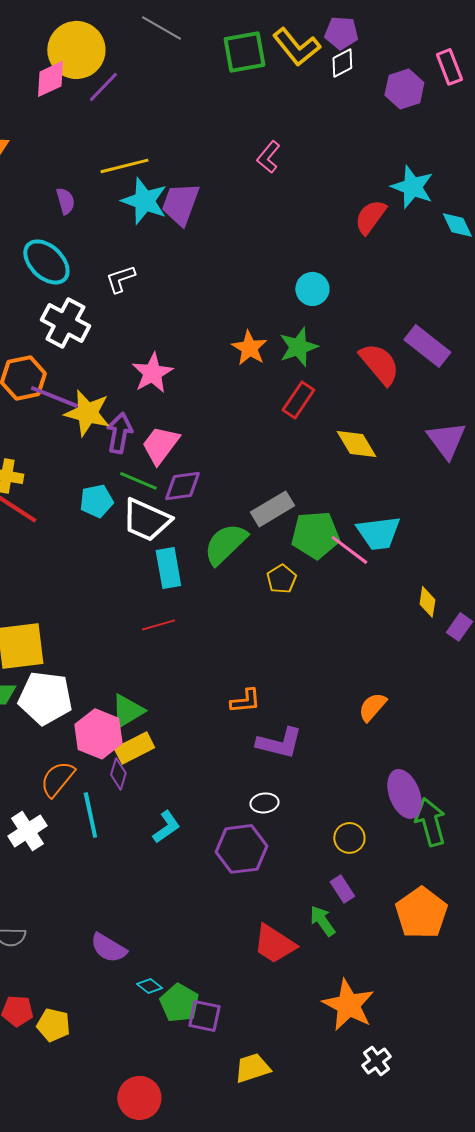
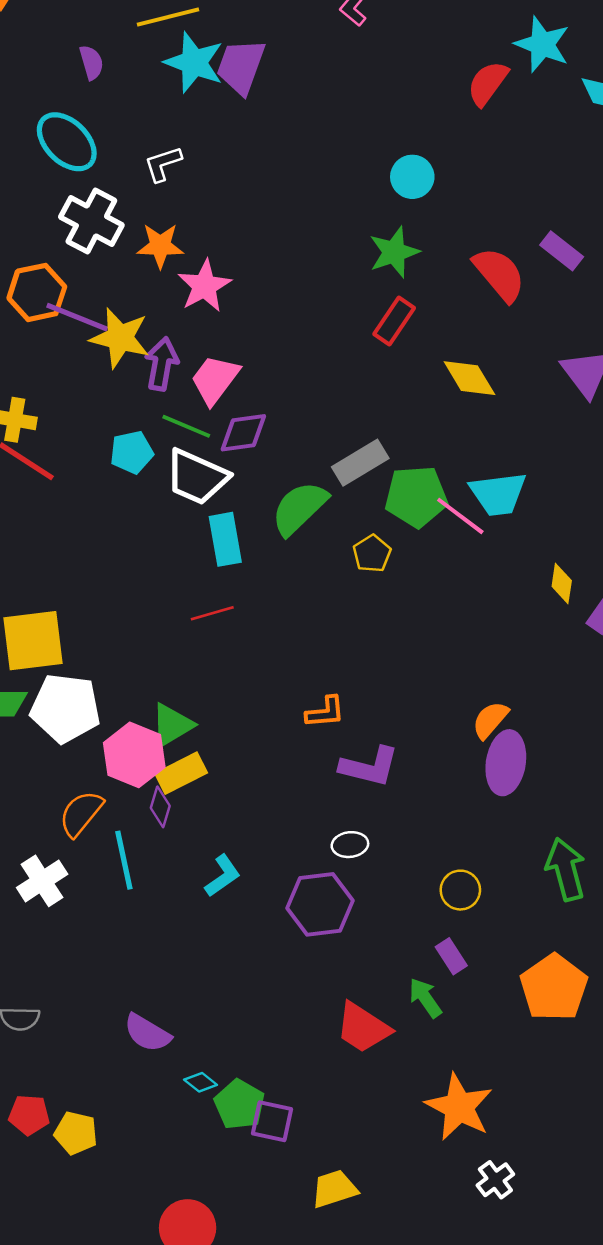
purple rectangle: (427, 346) -> (562, 251), size x0.7
orange star: (249, 348) -> (160, 246), moved, turned -30
purple ellipse: (404, 794) -> (506, 763), moved, turned 30

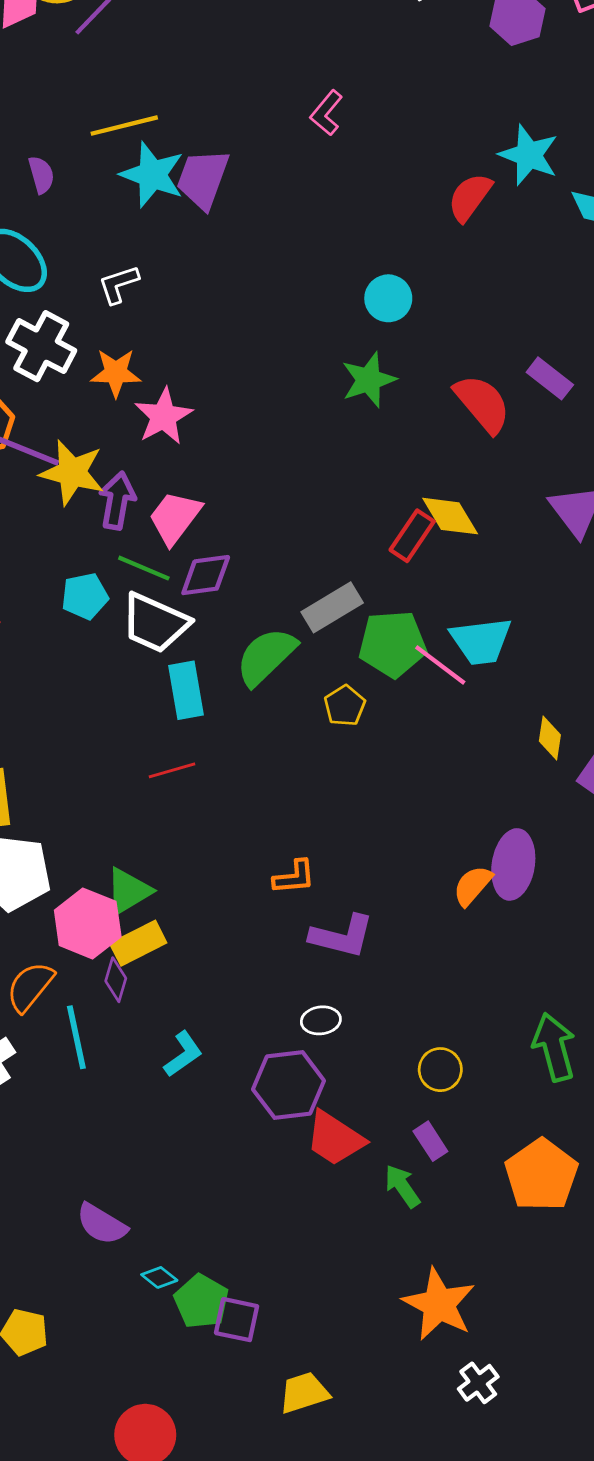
red rectangle: (394, 321) -> (412, 536), moved
purple ellipse: (506, 763) -> (513, 864), moved
red trapezoid: (363, 1028) -> (335, 1138), moved

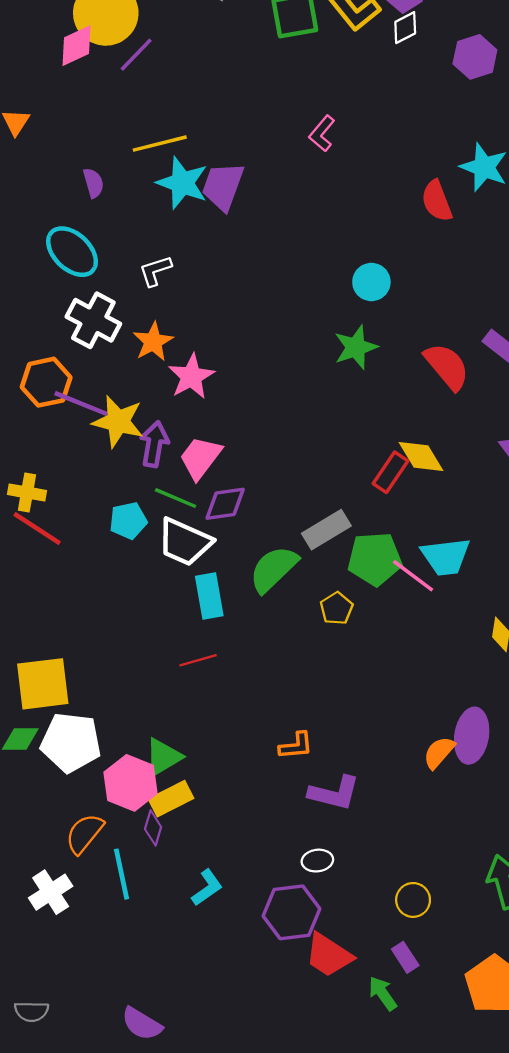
red semicircle: (470, 197) -> (437, 201), turned -57
orange star: (116, 373) -> (153, 342), turned -30

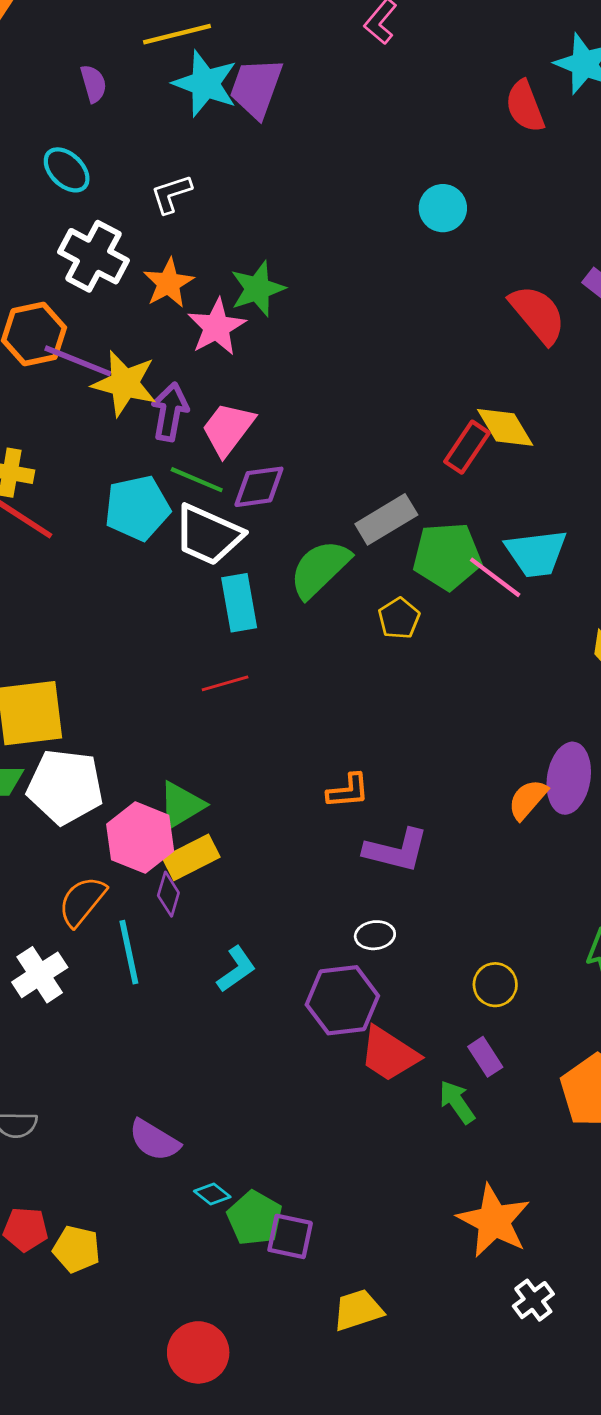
cyan ellipse: (72, 252) -> (67, 170), size x0.7
green star: (356, 347) -> (258, 289), moved
cyan pentagon: (128, 521) -> (137, 508), size x1.4

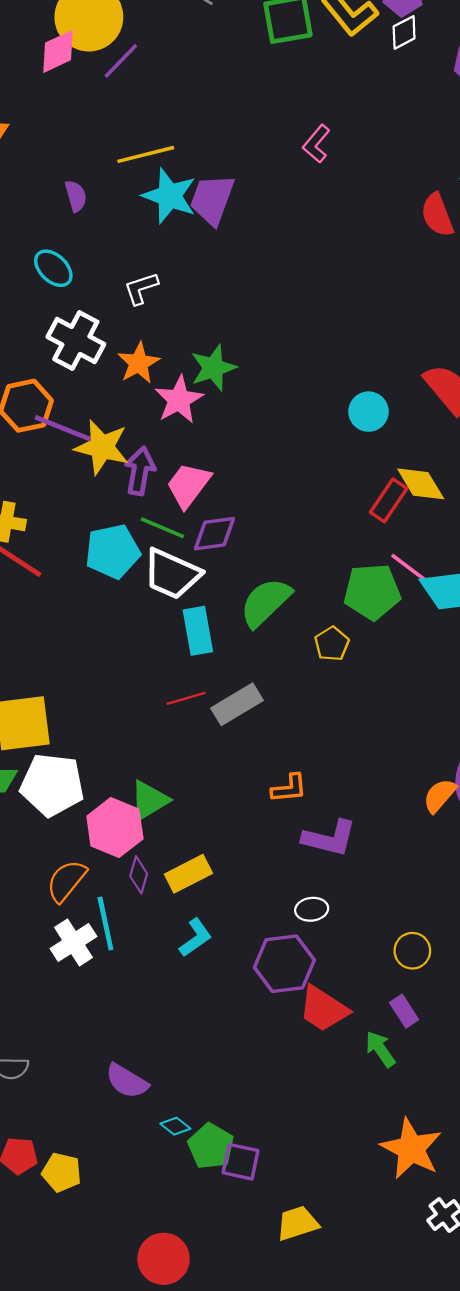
cyan circle: (443, 208) -> (369, 412), moved
gray rectangle: (386, 519) -> (237, 704), moved
pink line: (495, 577) -> (412, 570), moved
yellow rectangle: (191, 857) -> (188, 874), moved
white cross: (40, 975) -> (73, 942), moved

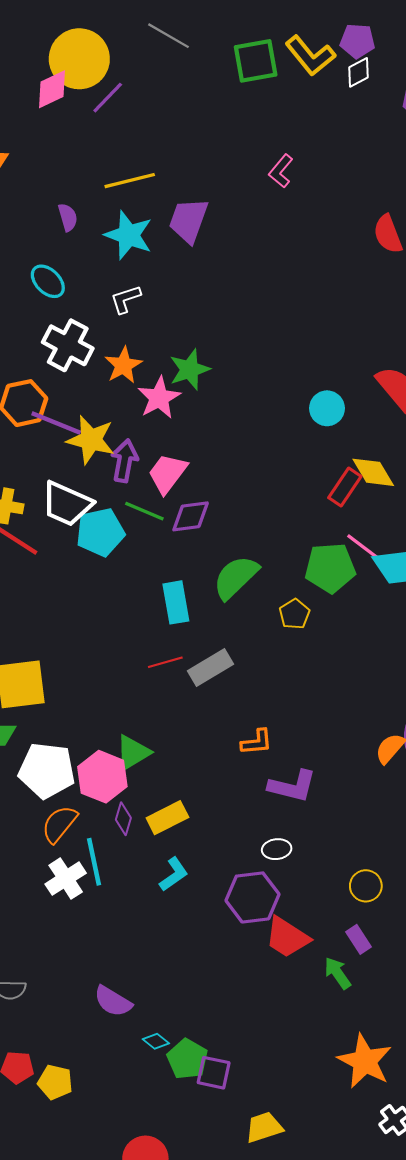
cyan star: (169, 196) -> (129, 235), moved
white trapezoid: (172, 574) -> (67, 504), moved
white pentagon: (52, 785) -> (47, 770), moved

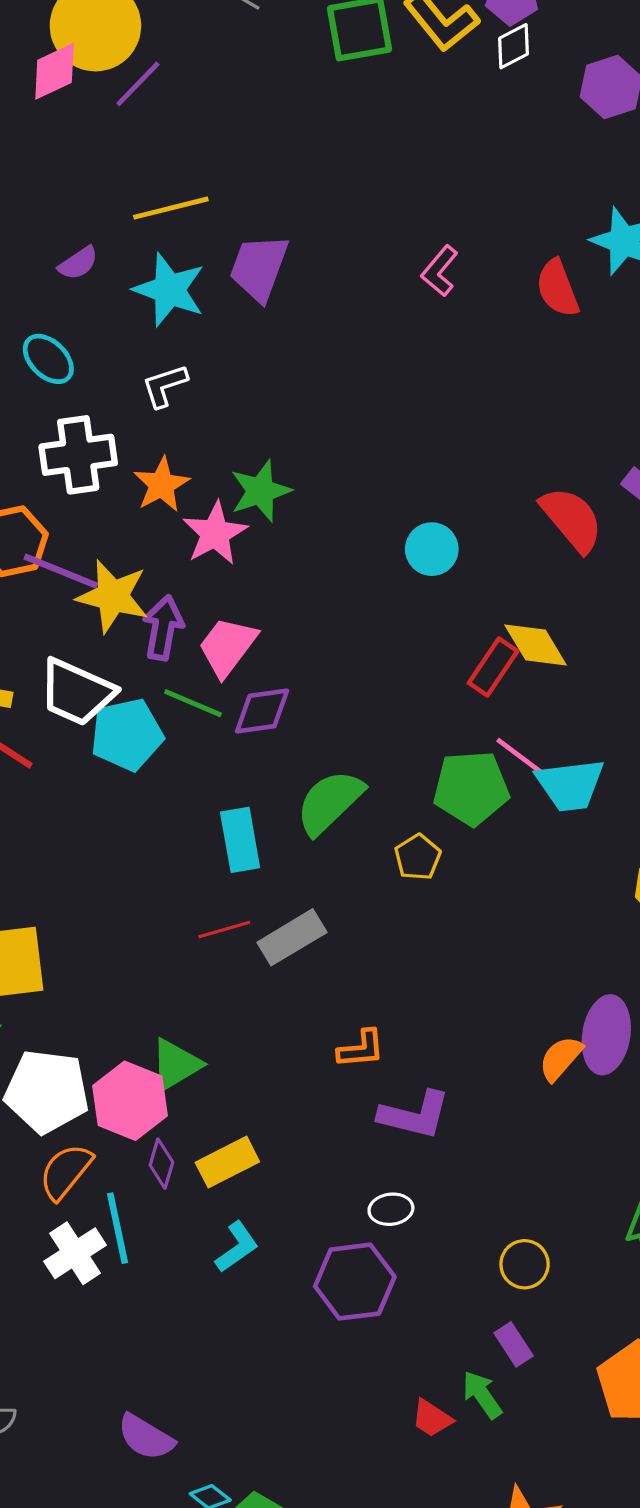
pink L-shape: (281, 171) -> (440, 271), moved
purple semicircle: (68, 217) -> (78, 263), turned 72
white cross: (68, 345) -> (78, 455), turned -36
cyan circle: (327, 408) -> (432, 549), moved
red trapezoid: (287, 937) -> (432, 1418), moved, size x0.6

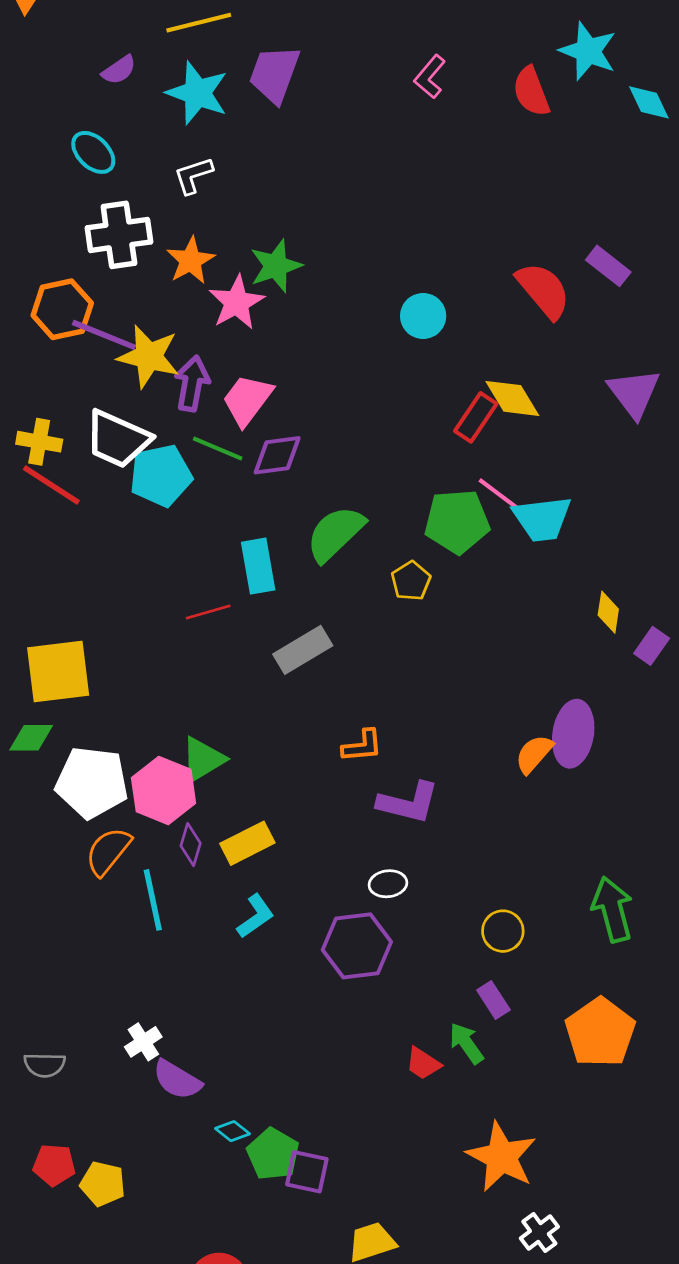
red line: (224, 929) -> (208, 612), moved
white cross: (75, 1253) -> (143, 1042), moved, size x0.7

